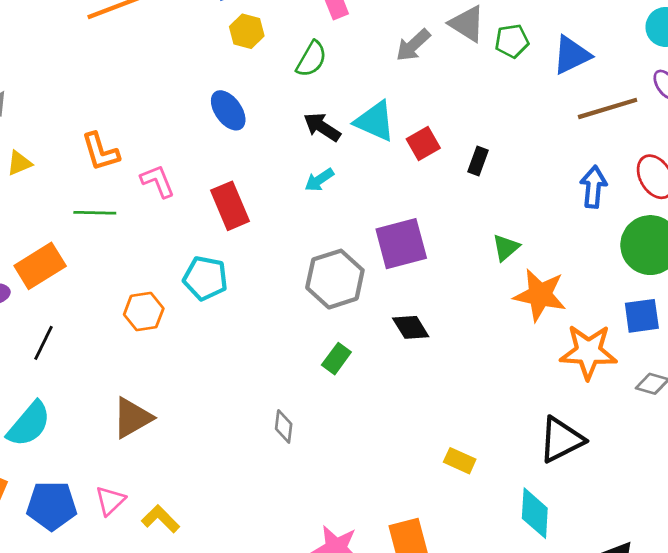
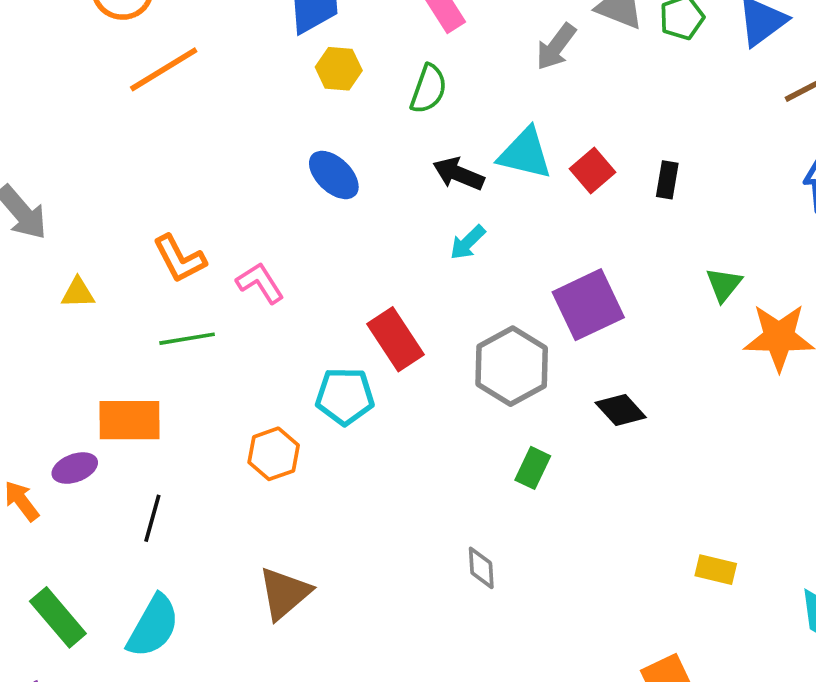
yellow triangle: (19, 163) -> (78, 293), turned 32
red rectangle: (230, 206) -> (396, 339), moved
orange rectangle: (40, 266) -> (129, 420), turned 42

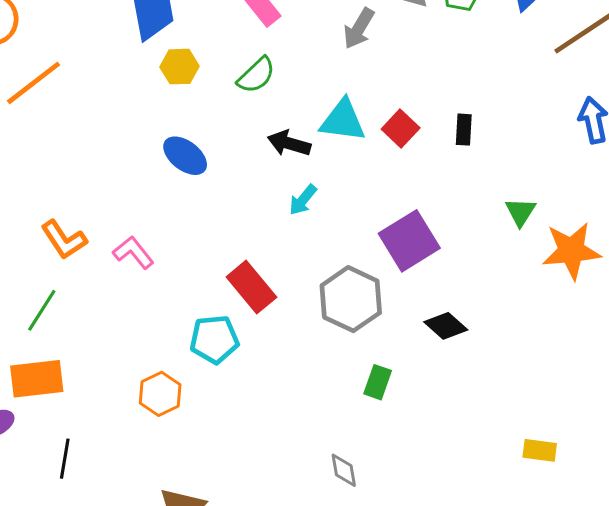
green semicircle: (429, 89) -> (256, 75), turned 33
green line: (187, 339) -> (42, 310), moved, turned -42

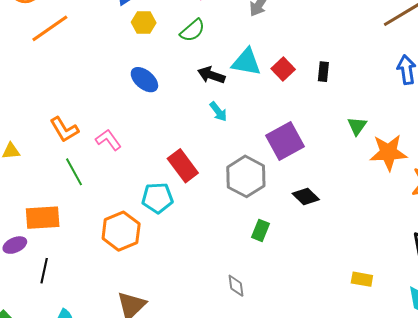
cyan arrow: (303, 200) -> (218, 112), turned -80
green line: (42, 310) -> (74, 172), moved, turned -64
orange hexagon: (160, 394) -> (121, 231), size x1.4
black line: (65, 459) -> (44, 271), moved

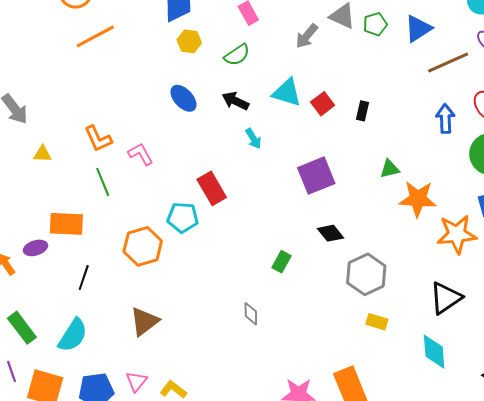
black arrow: (211, 75) -> (235, 101), moved
green triangle: (357, 126) -> (390, 169), turned 35
gray hexagon: (246, 176) -> (366, 274), moved
black line: (44, 271) -> (84, 278), moved

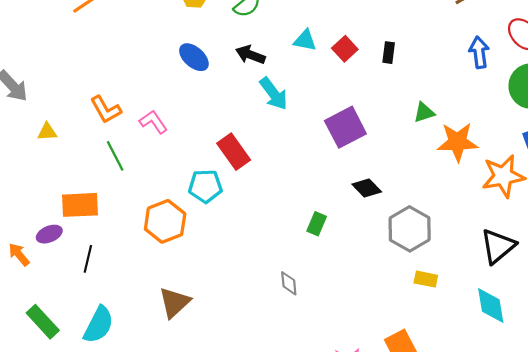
cyan triangle: (287, 93) -> (305, 40), size x0.7
cyan arrow: (253, 139) -> (274, 94), size x1.5
black line: (84, 278) -> (88, 259), moved

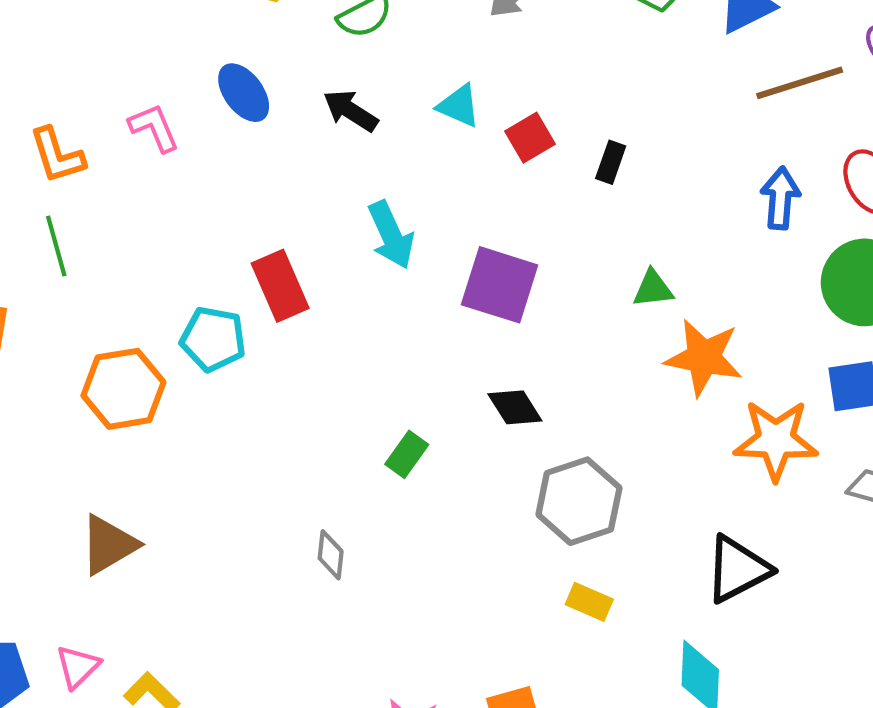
cyan arrow: (274, 94) -> (391, 235), moved
pink L-shape: (153, 122) -> (154, 128), moved
purple square: (345, 127) -> (500, 285), turned 33

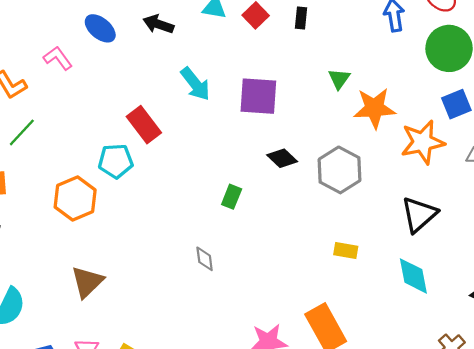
green line: (56, 246) -> (22, 132), turned 72
green triangle: (653, 289) -> (339, 79), turned -35
gray hexagon: (579, 501) -> (340, 170), moved

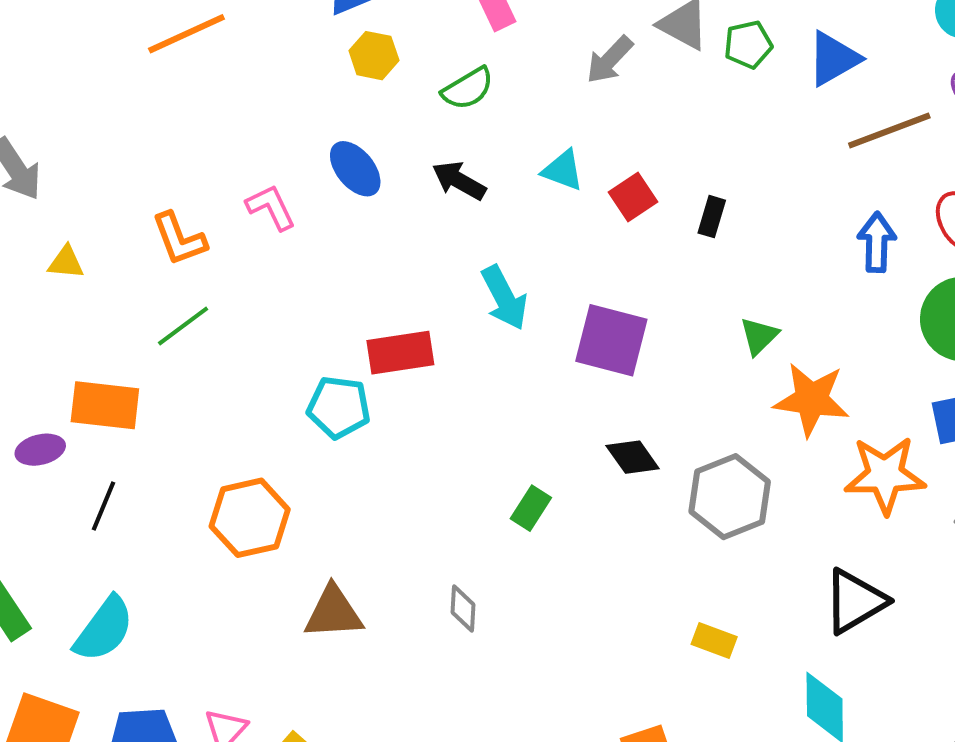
red rectangle: (144, 125) -> (400, 353), turned -72
orange hexagon: (75, 199) -> (250, 518), moved
brown triangle: (87, 282) -> (333, 612), moved, turned 30

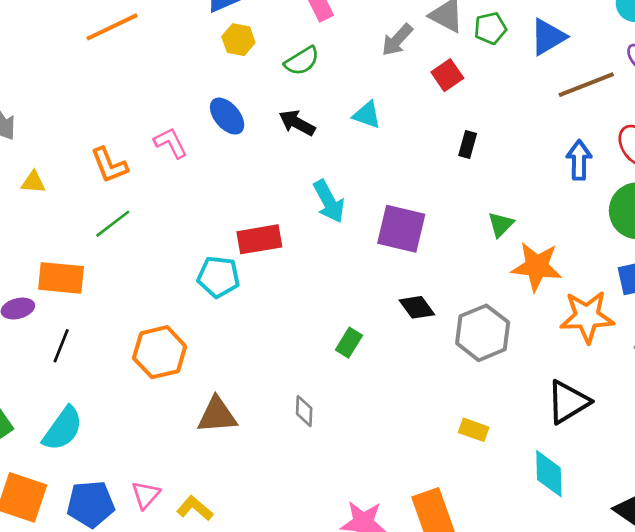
red square: (633, 197) -> (447, 75), moved

